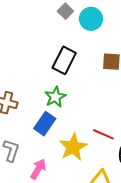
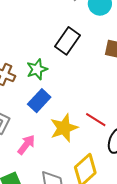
green star: (55, 97) -> (37, 69), moved

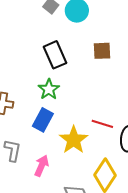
black rectangle: (68, 41) -> (55, 55), turned -44
green star: (37, 69) -> (49, 89), moved

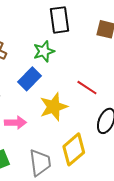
red line: (102, 124) -> (87, 88), moved
pink arrow: (42, 166) -> (15, 123), turned 50

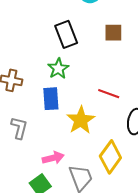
blue rectangle: (30, 79) -> (51, 99), turned -35
pink arrow: (15, 123) -> (53, 158), moved

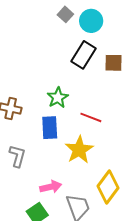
black rectangle: (66, 34) -> (84, 55), moved, turned 52
red line: (109, 94) -> (91, 117), moved

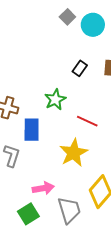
black rectangle: (84, 55) -> (80, 68), moved, size x0.6
blue rectangle: (50, 128) -> (32, 130), moved

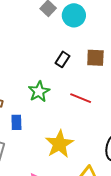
red line: (87, 121) -> (81, 98), moved
blue rectangle: (32, 130) -> (16, 122), size x0.7

